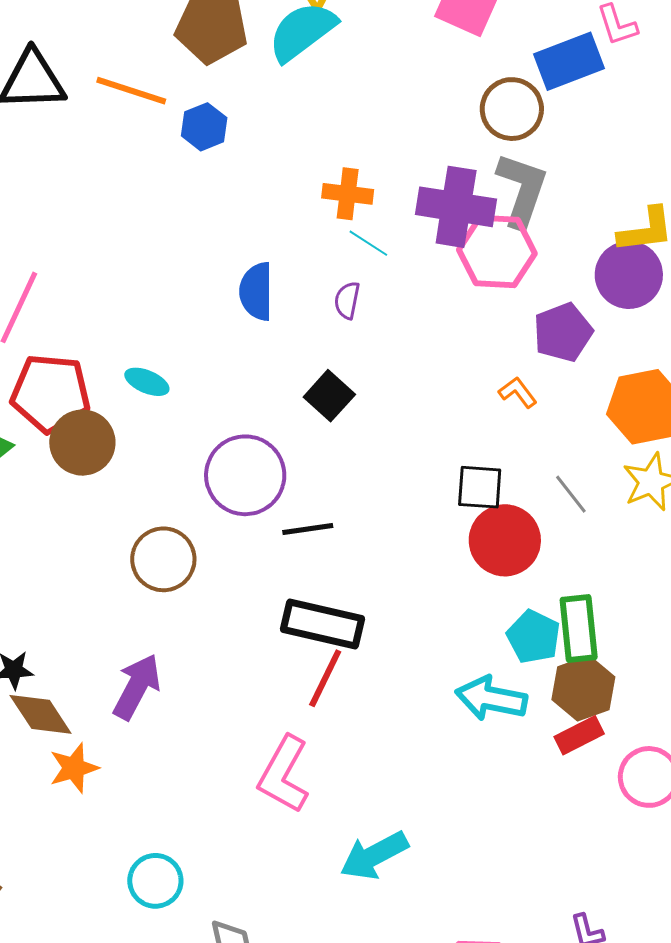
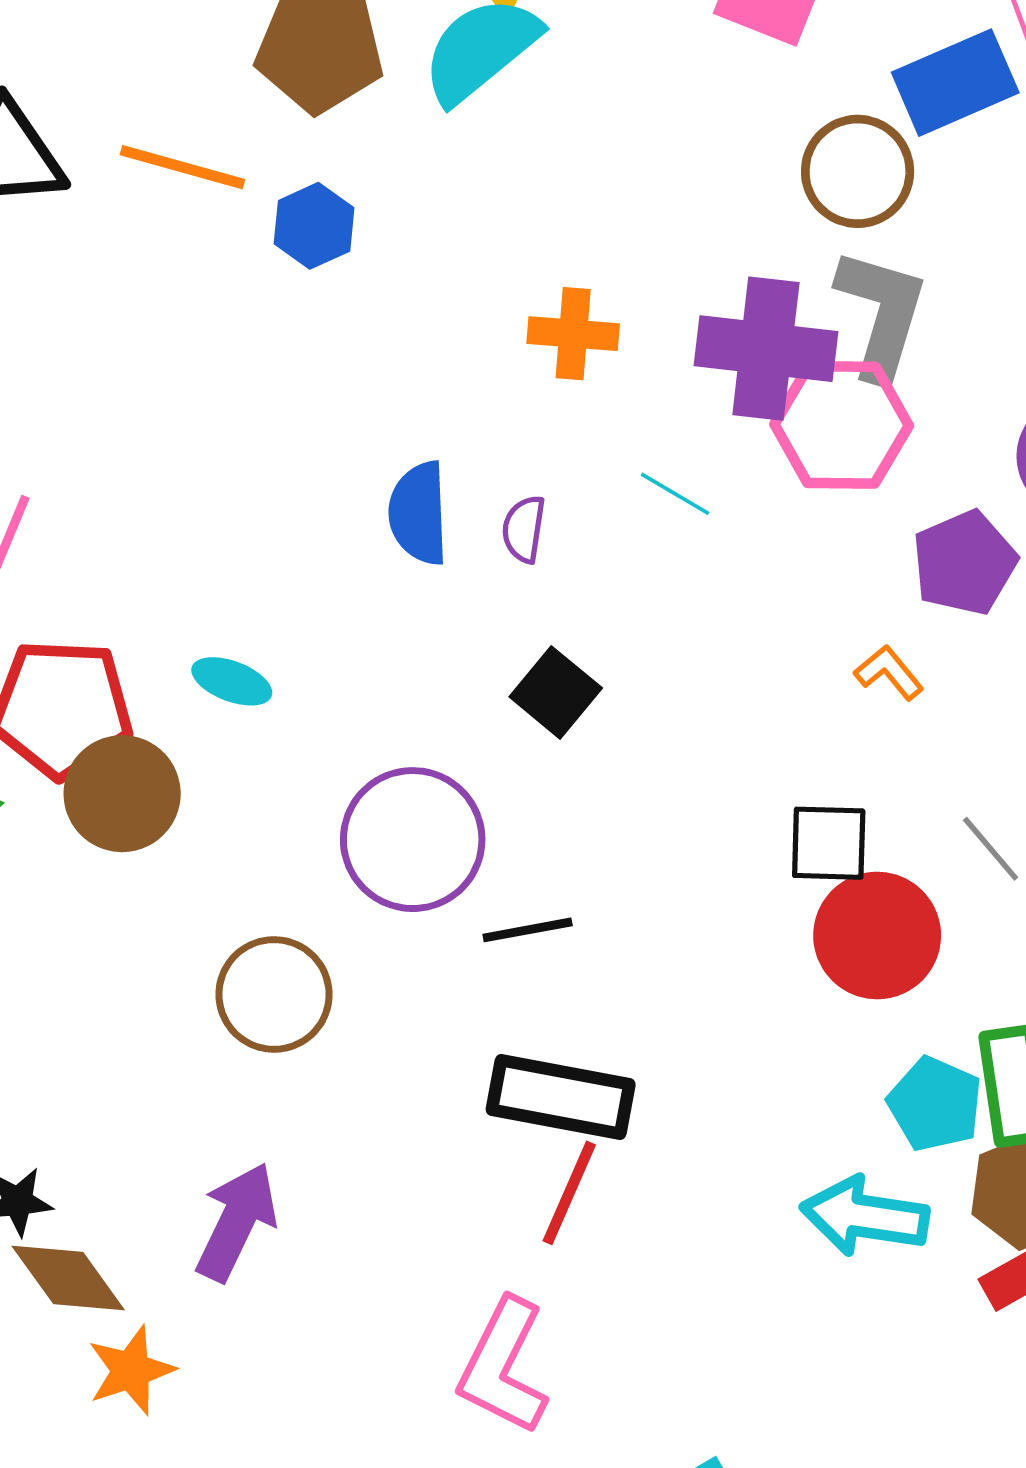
cyan line: (368, 243) -> (675, 494), moved
purple semicircle: (347, 300) -> (524, 529), moved

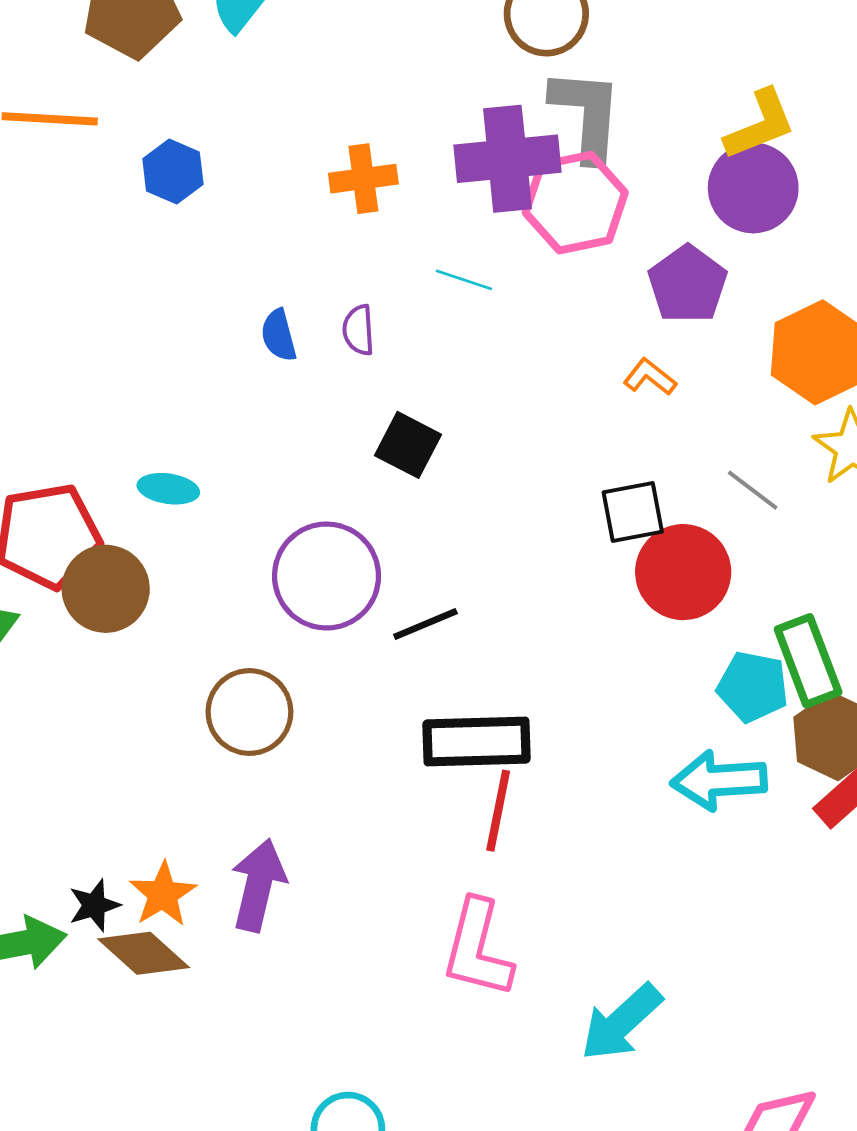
blue hexagon: (314, 226) -> (173, 172), moved
blue semicircle: (419, 513) -> (279, 335), size x0.7
orange star: (131, 1370) -> (163, 894), moved

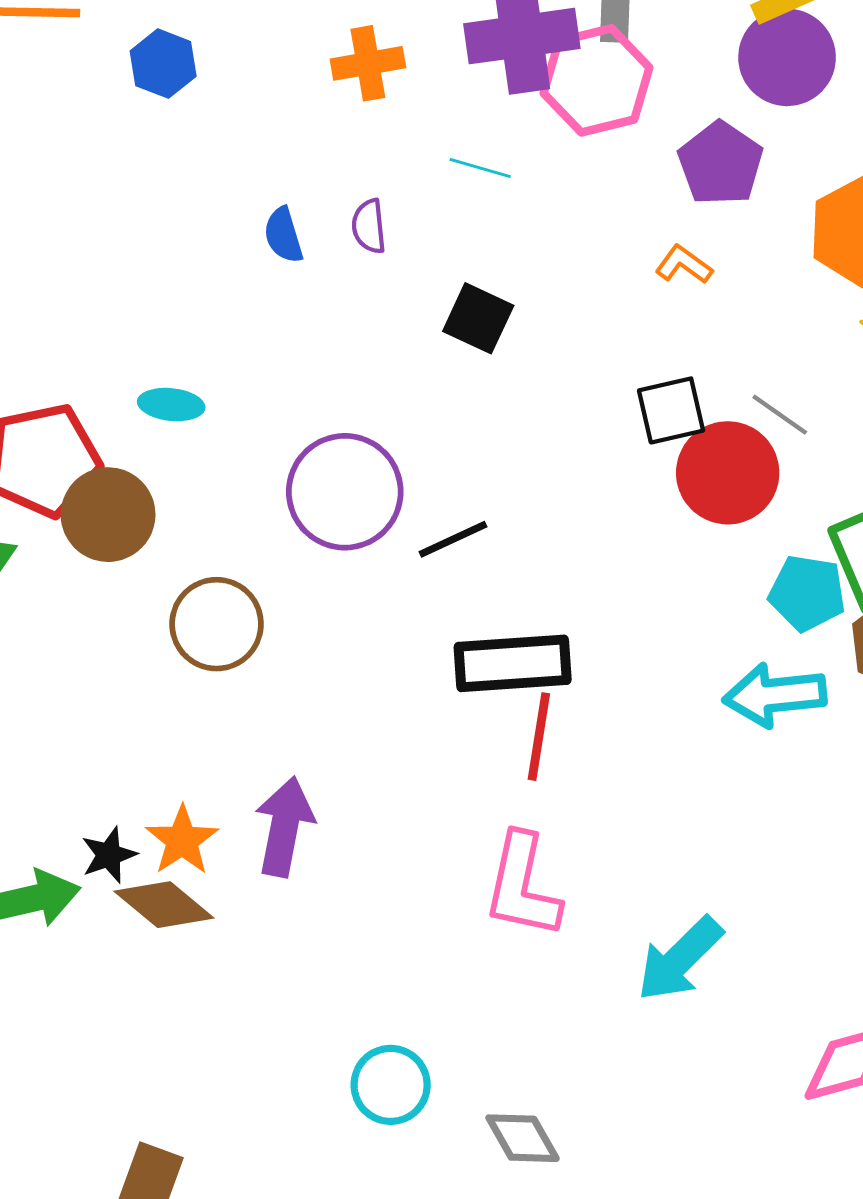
black square: (408, 445) -> (478, 318), moved
gray line: (753, 490) -> (780, 415), moved
brown circle: (249, 712) -> (217, 624), moved

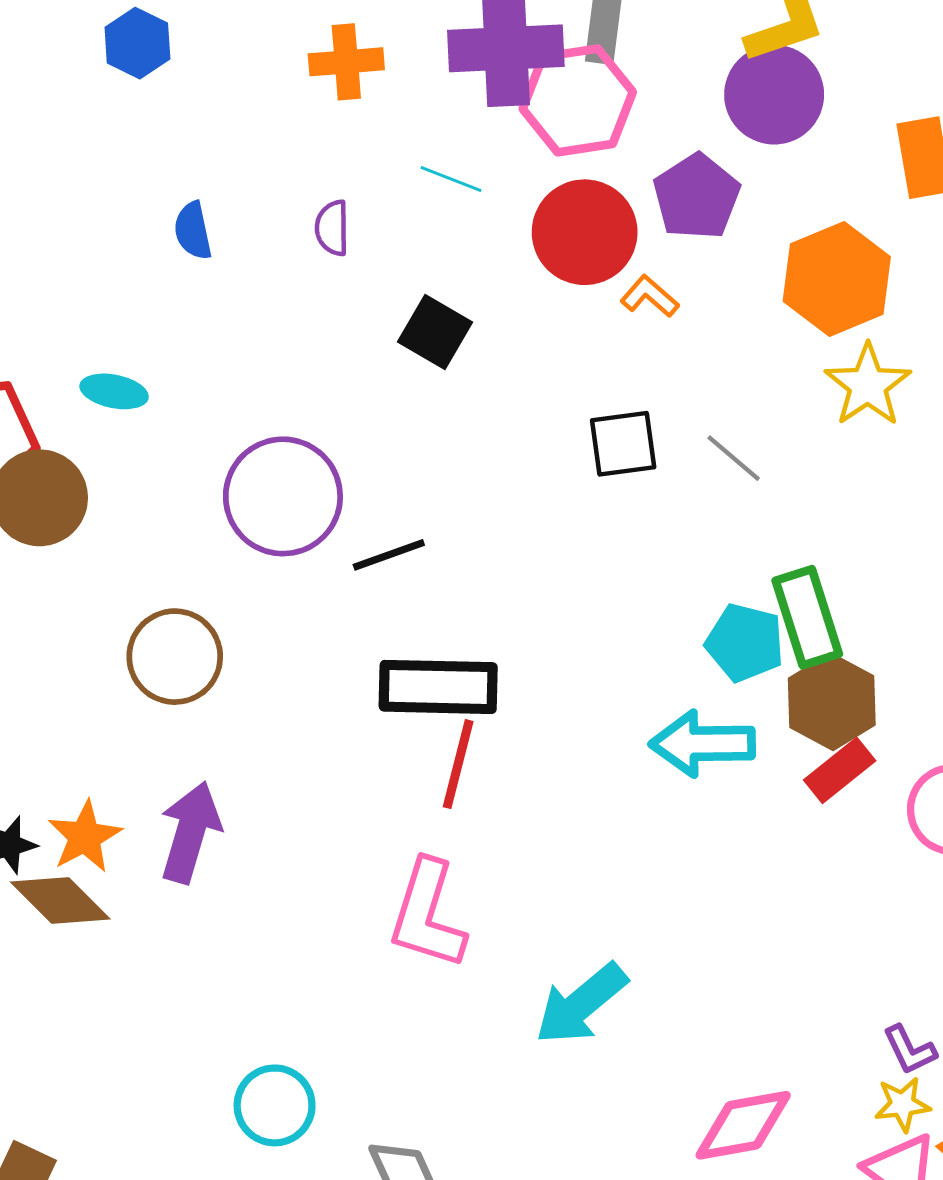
blue semicircle: (283, 235) -> (193, 231), moved
red circle: (728, 473) -> (585, 232), moved
brown circle: (217, 624) -> (175, 657), moved

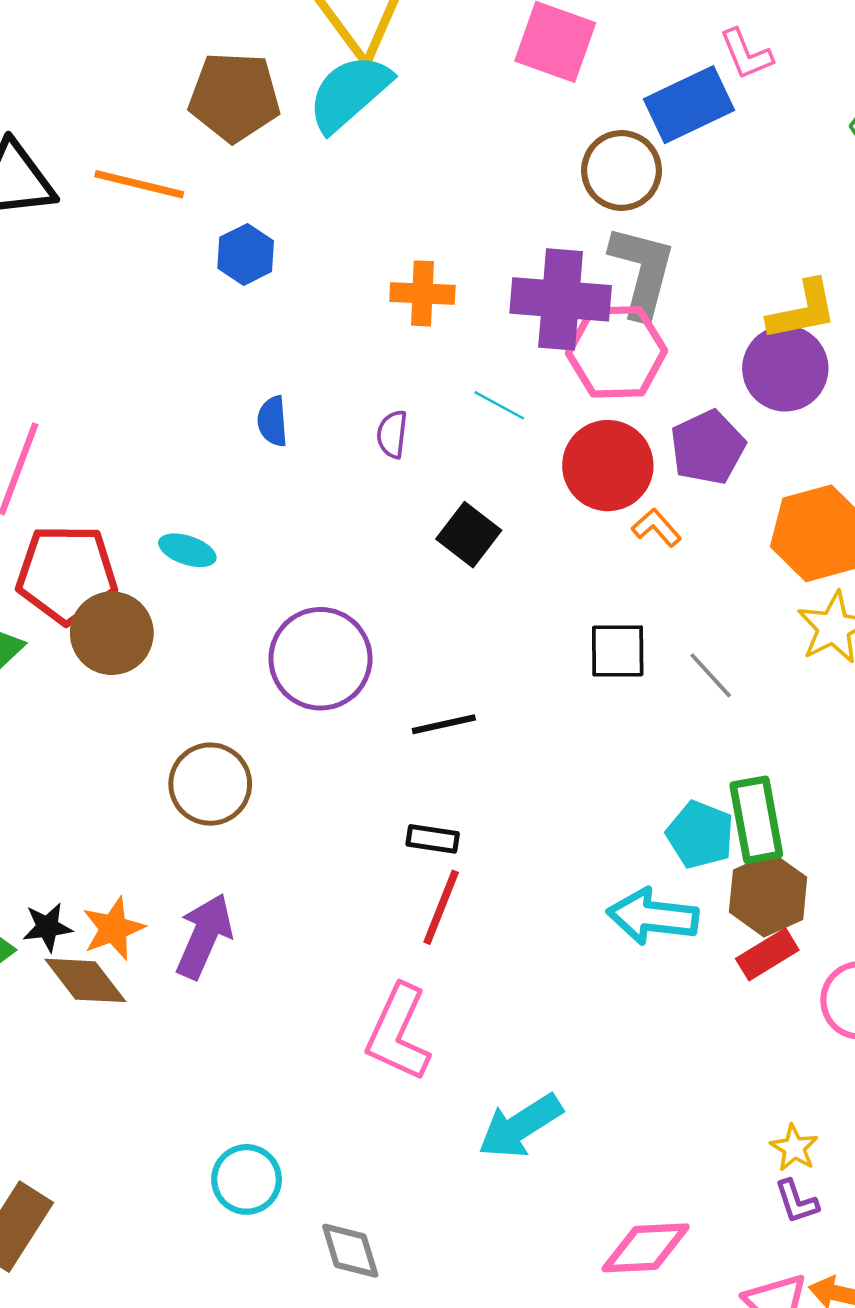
black line: (389, 555) -> (444, 724), moved
black rectangle: (438, 687) -> (433, 839), size x0.5
yellow star: (902, 1104) -> (794, 1148), moved, turned 30

